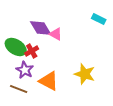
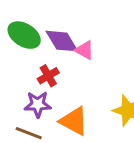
green ellipse: (16, 47) -> (24, 35), moved
purple star: (25, 70) -> (38, 104), turned -30

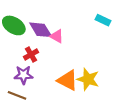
orange triangle: (74, 121) -> (68, 80), moved

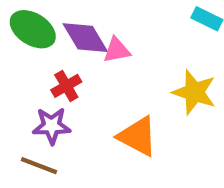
pink triangle: (57, 36) -> (117, 50), turned -40
yellow star: (88, 79) -> (194, 92), moved

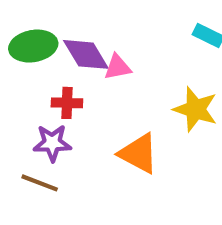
green ellipse: (33, 29) -> (33, 46), turned -42
red cross: (66, 86) -> (67, 103), turned 32

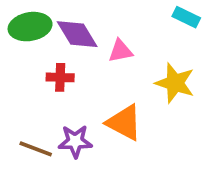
pink triangle: (118, 67) -> (120, 51), moved
purple star: (52, 143) -> (75, 141), moved

